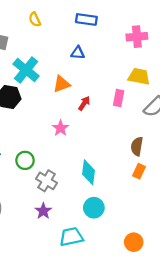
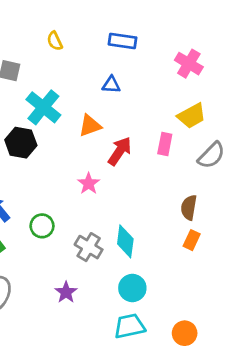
pink cross: (137, 37) -> (189, 64), turned 36
yellow trapezoid: (139, 76) -> (192, 116), turned 140
red arrow: (84, 103) -> (120, 151), size x1.5
gray cross: (47, 181) -> (89, 247), moved
cyan trapezoid: (71, 237) -> (130, 326), moved

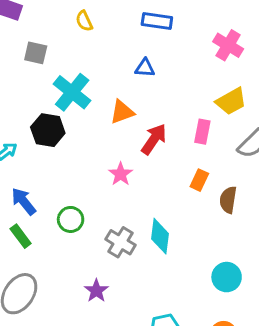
orange rectangle: (192, 240) -> (199, 180), moved
cyan circle: (132, 288) -> (227, 277), moved

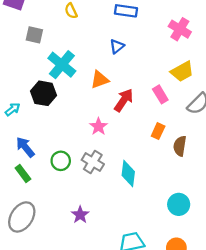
blue triangle: (145, 68) -> (117, 46), turned -42
pink rectangle: (202, 132) -> (160, 94), turned -42
gray cross: (121, 242) -> (93, 162), moved

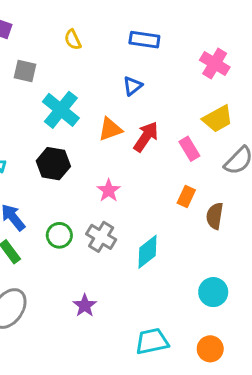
black hexagon: (44, 93) -> (53, 164), moved
red arrow: (124, 100) -> (146, 137), moved
cyan diamond: (128, 173) -> (147, 252), turned 45

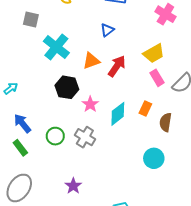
yellow trapezoid: (218, 119) -> (154, 53), moved
pink rectangle: (189, 149) -> (157, 78), moved
black hexagon: (53, 164) -> (67, 87), moved
cyan diamond: (147, 252) -> (118, 114), moved
cyan circle: (213, 292) -> (154, 158), moved

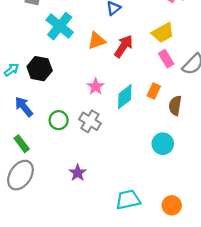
black hexagon: (67, 87) -> (40, 69), moved
green rectangle: (20, 148) -> (22, 144), moved

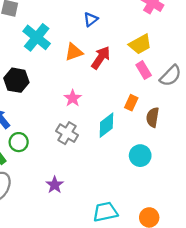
cyan diamond: (125, 97) -> (106, 125), moved
green circle: (59, 120) -> (19, 142), moved

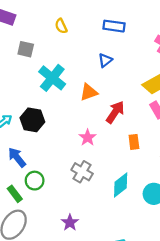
red arrow: (101, 58) -> (115, 112), moved
orange rectangle: (131, 103) -> (134, 142), moved, turned -32
cyan diamond: (106, 125) -> (121, 185), moved

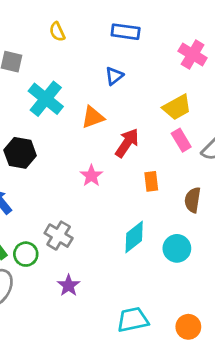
gray cross: (82, 172) -> (59, 236), moved
green circle: (35, 181) -> (26, 254), moved

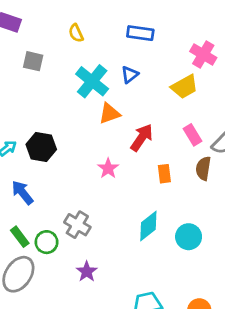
cyan cross: (46, 99) -> (92, 81), moved
yellow trapezoid: (177, 107) -> (185, 87), moved
brown semicircle: (193, 200) -> (203, 168), moved

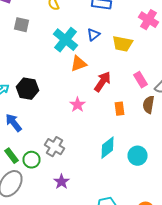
yellow trapezoid: (185, 87) -> (122, 44), moved, turned 40

